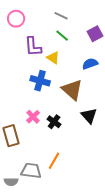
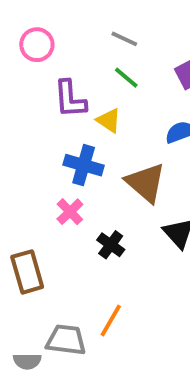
pink cross: (33, 117) -> (70, 212), moved

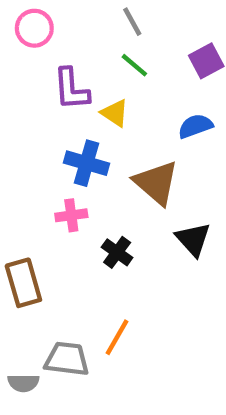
gray line: (124, 39) -> (132, 22), turned 36
pink cross: (70, 212) -> (71, 215), turned 36

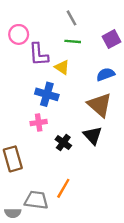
pink circle: (34, 28) -> (19, 34), moved
green line: (134, 65) -> (73, 41), turned -35
brown triangle: (156, 183) -> (100, 105), moved
black triangle: (193, 239) -> (93, 135), moved

